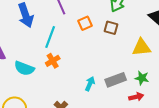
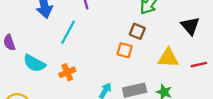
orange square: (85, 23) -> (125, 50), moved, turned 32
orange cross: (53, 61) -> (67, 72), moved

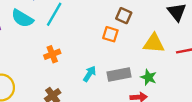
cyan semicircle: (34, 63) -> (22, 18), moved

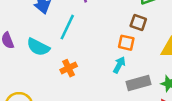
cyan semicircle: (22, 18) -> (38, 47), moved
cyan arrow: (90, 74) -> (119, 65), moved

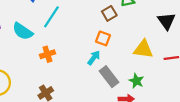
brown square: (138, 23) -> (109, 13), moved, turned 32
gray rectangle: (139, 83) -> (109, 77), turned 60

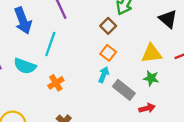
orange square: (103, 38) -> (108, 53), turned 32
green star: (136, 81) -> (151, 78), moved

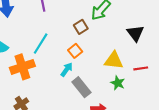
cyan line: (50, 44) -> (41, 44), moved
green star: (151, 78) -> (118, 83), moved
orange cross: (56, 83) -> (22, 67), size x1.6

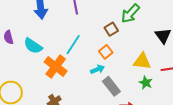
orange cross: (22, 67) -> (56, 67), turned -35
cyan arrow: (67, 69) -> (98, 69), turned 32

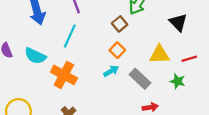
cyan line: (73, 45) -> (70, 36), moved
green star: (146, 83) -> (178, 81), moved
gray rectangle: (111, 86) -> (140, 79), moved

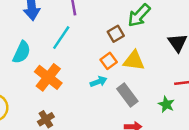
yellow triangle: (159, 55) -> (134, 61), moved
cyan semicircle: (35, 56) -> (22, 52), turned -100

